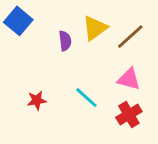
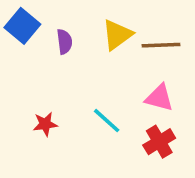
brown line: (130, 37) -> (161, 45), turned 40
purple semicircle: (65, 41) -> (65, 42), moved

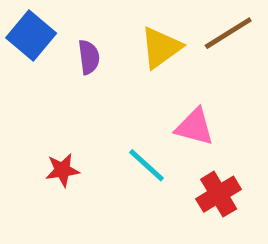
brown line: (161, 45) -> (228, 33), moved, turned -30
pink triangle: (159, 98) -> (195, 127), moved

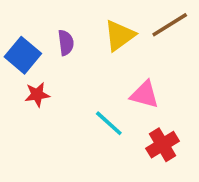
blue square: (31, 35) -> (23, 55), moved
red star: (62, 170) -> (37, 95), moved

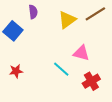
purple semicircle: (66, 43) -> (33, 12), moved
red star: (37, 95) -> (16, 71), moved

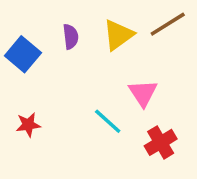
purple semicircle: (33, 12) -> (71, 37), moved
pink triangle: (81, 53) -> (143, 93), turned 42

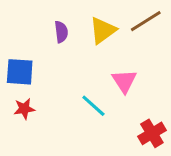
blue square: (23, 54) -> (20, 72), moved, turned -36
red cross: (161, 142) -> (152, 133), moved

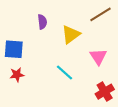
yellow triangle: (103, 30) -> (71, 34), moved
pink triangle: (124, 81) -> (98, 57), moved

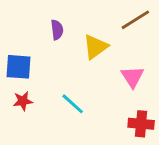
cyan line: (64, 73) -> (73, 104), moved
red cross: (105, 92) -> (141, 124), turned 36

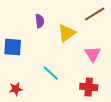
red star: (23, 101) -> (16, 89), moved
red cross: (141, 124) -> (89, 87), moved

